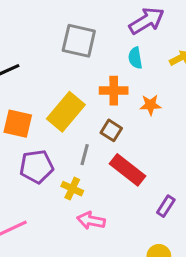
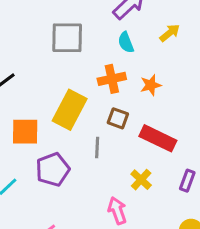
red rectangle: (127, 170) -> (158, 138), moved
yellow cross: (72, 189) -> (141, 180), moved, turned 30
pink arrow: (91, 221) -> (117, 211), turned 72

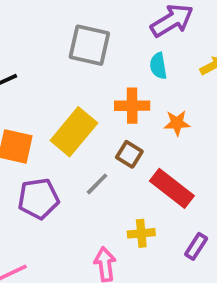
gray line: (97, 148) -> (97, 184), turned 30
yellow cross: (141, 180) -> (141, 233), turned 30

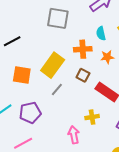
cyan semicircle: (158, 66) -> (101, 33), moved
gray line: (97, 184) -> (57, 90), moved
purple pentagon: (38, 199) -> (30, 113), moved

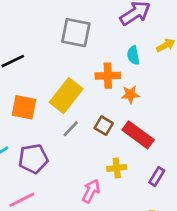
orange star: (107, 57) -> (130, 94), moved
brown square: (83, 75) -> (104, 126), moved
pink arrow: (74, 135) -> (91, 191), turned 36

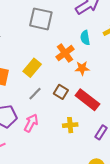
orange cross: (108, 76) -> (65, 53), turned -36
yellow rectangle: (66, 96) -> (32, 68), size x0.7
pink arrow: (91, 191) -> (31, 123), moved

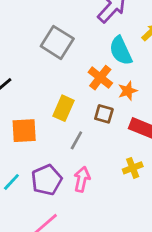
gray square: (41, 19) -> (57, 42), turned 35
cyan semicircle: (85, 38) -> (121, 51), size x1.5
brown square: (61, 92) -> (104, 114), moved

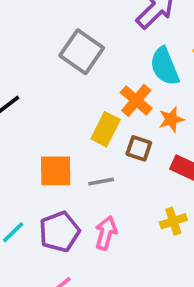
yellow rectangle: (64, 108) -> (106, 129), moved
orange square: (24, 131) -> (56, 171), moved
gray line: (76, 140) -> (101, 182), turned 48

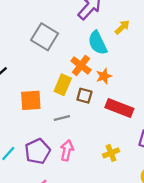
orange square: (56, 171) -> (31, 100), moved
yellow cross: (173, 221) -> (111, 153), moved

